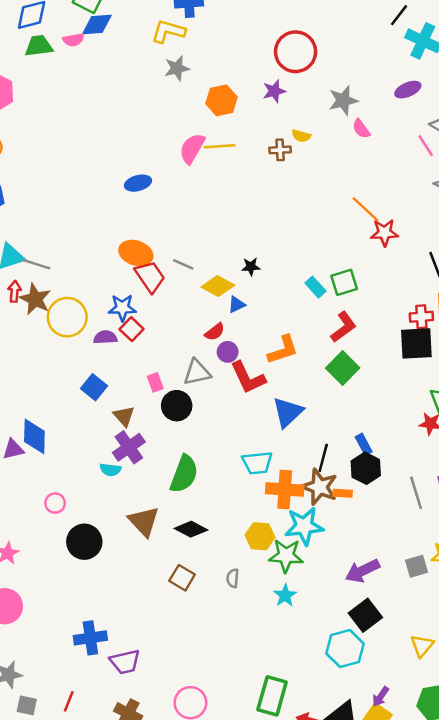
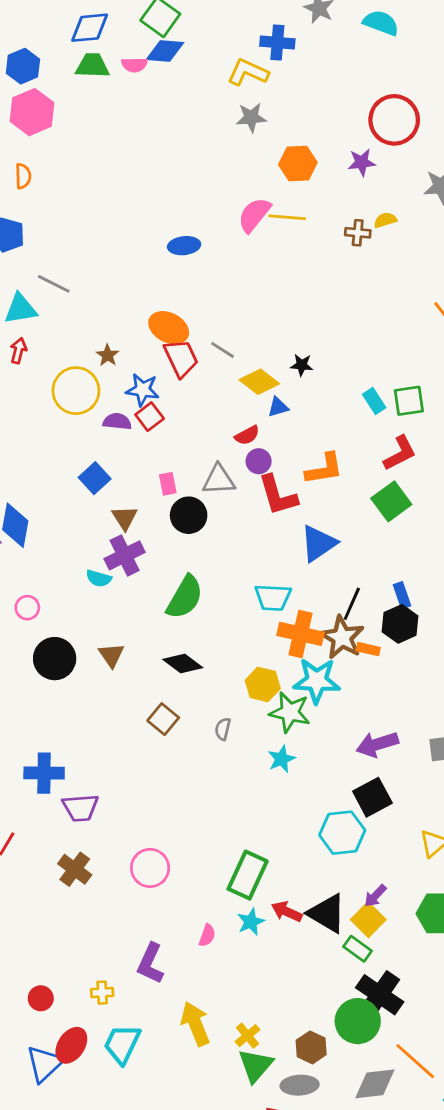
yellow semicircle: (301, 136) -> (385, 220), turned 138
gray line: (36, 264) -> (54, 284), moved
brown star: (35, 299) -> (108, 355), moved, size x0.6
brown triangle: (144, 521) -> (111, 655), moved, size x0.7

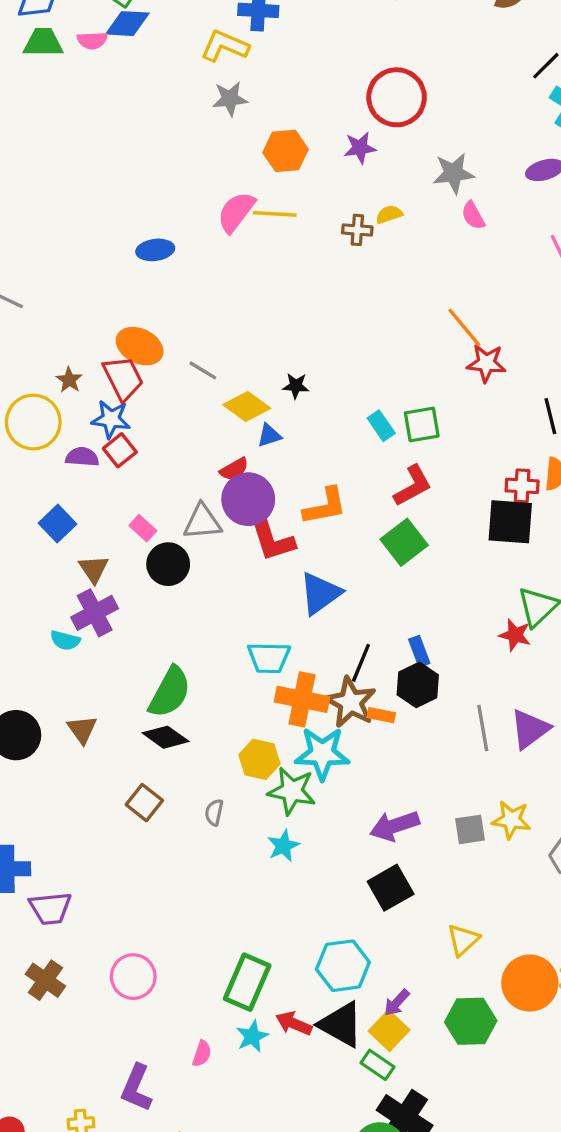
red trapezoid: (181, 358) -> (123, 378), moved
purple circle: (259, 461) -> (248, 499), size x1.8
pink rectangle: (168, 484) -> (143, 528), turned -35
green semicircle: (185, 597) -> (170, 692), moved
cyan hexagon: (342, 833) -> (343, 966), moved

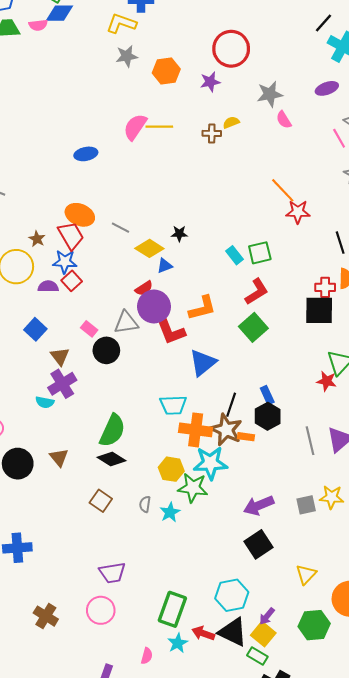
orange hexagon: (286, 151) -> (166, 71), moved
cyan star: (283, 846) -> (170, 512), moved
purple trapezoid: (50, 908) -> (112, 573), moved

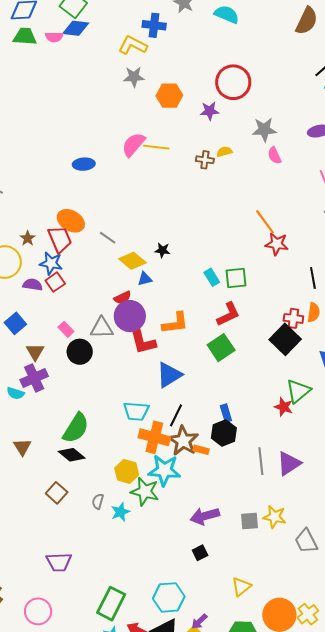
black square: (319, 310) -> (285, 339), turned 36
black line: (231, 405) -> (176, 415), moved
black square: (259, 544) -> (200, 553), size x0.6
pink circle: (101, 610) -> (38, 611), moved

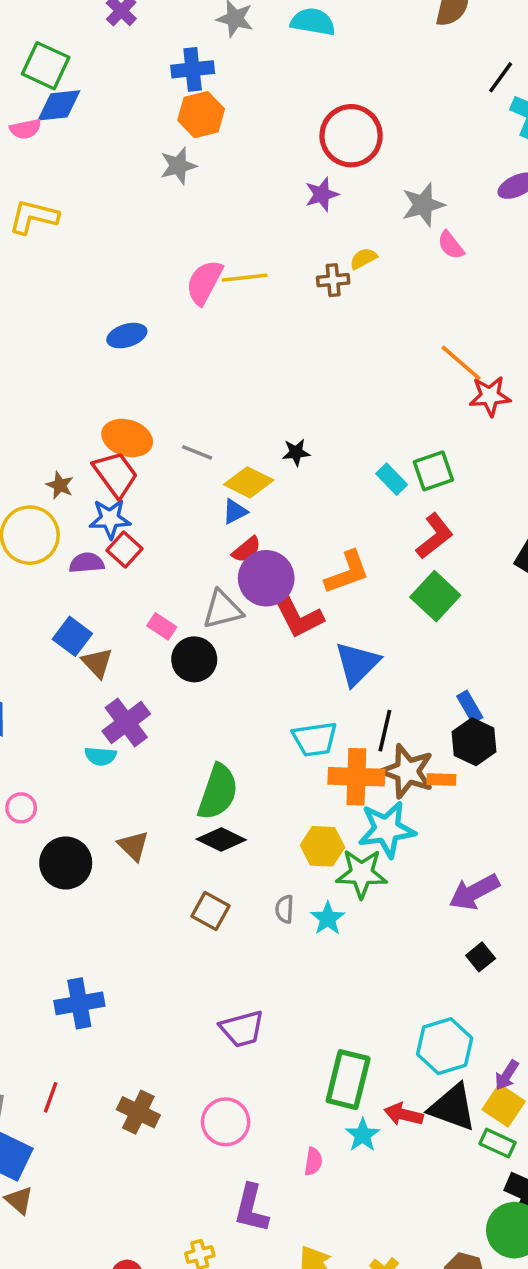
yellow L-shape: (133, 45) -> (34, 217), moved
orange hexagon: (169, 96) -> (201, 115), moved
blue triangle: (145, 279) -> (235, 512), moved
brown triangle: (35, 352) -> (97, 663), moved

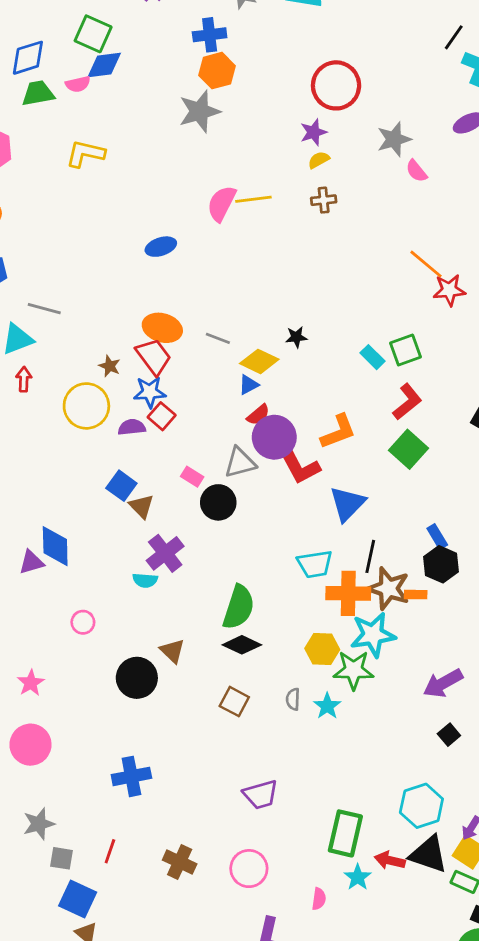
gray star: (178, 166) -> (199, 111), size x1.4
yellow semicircle: (363, 259) -> (319, 160), moved
black circle: (66, 863) -> (137, 678), moved

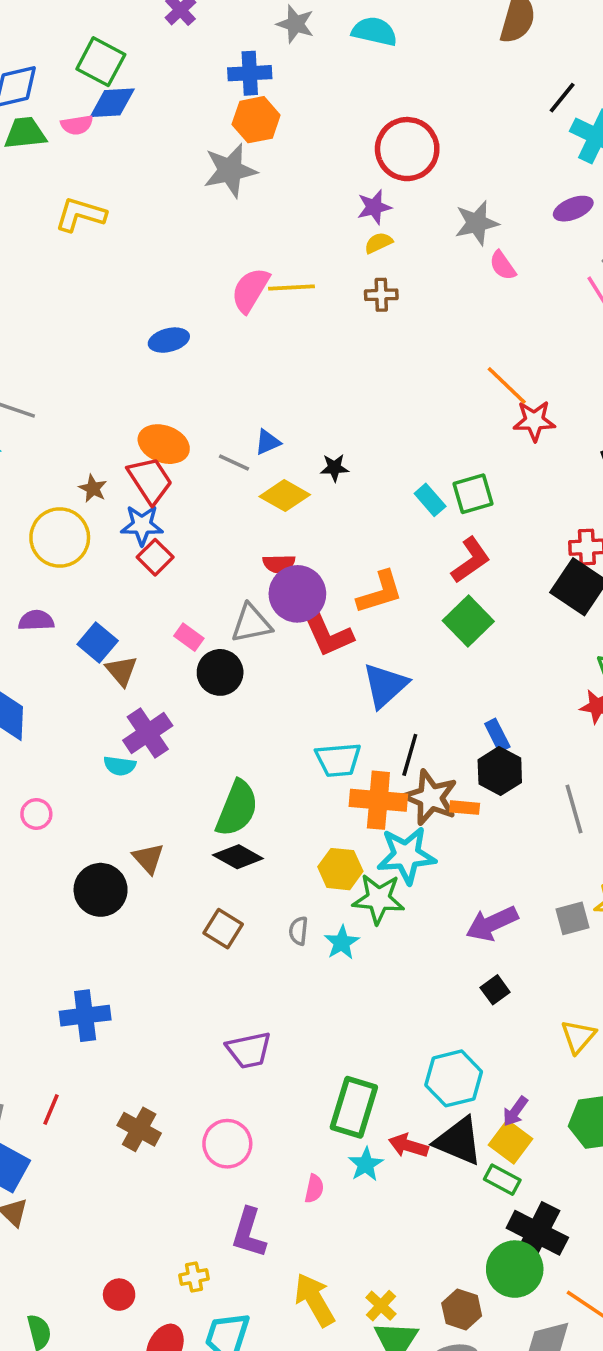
blue triangle: (249, 385) -> (268, 442), moved
red semicircle: (258, 415) -> (279, 564), turned 35
purple semicircle: (132, 427) -> (36, 620), moved

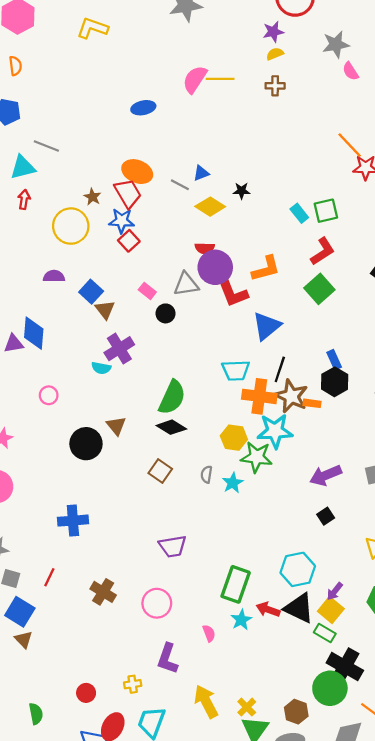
black circle: (220, 672) -> (165, 313), size x0.7
pink semicircle: (314, 1189) -> (209, 633), turned -35

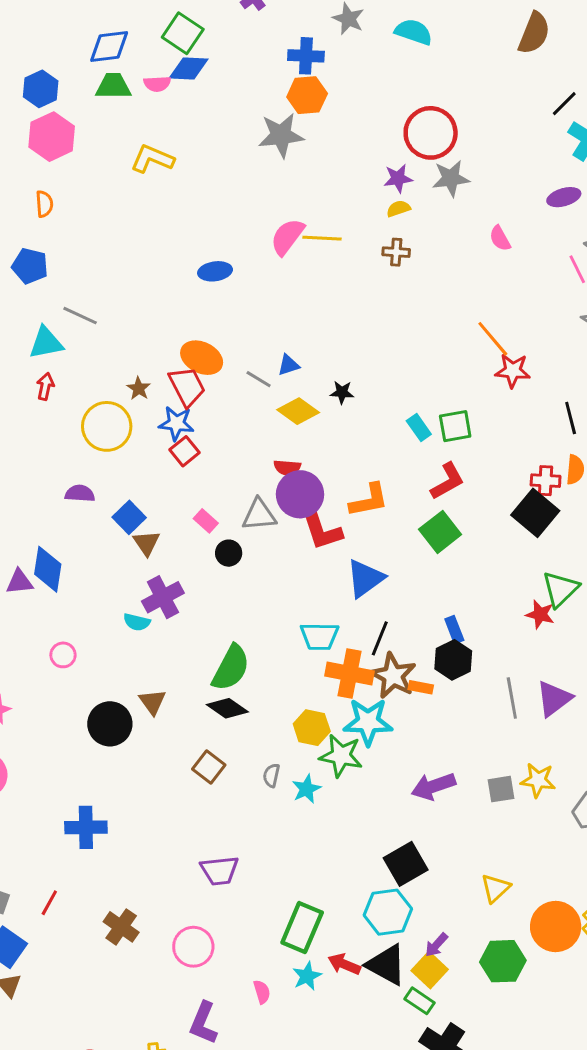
gray star: (336, 44) -> (451, 178), moved
black square: (326, 516) -> (406, 864), moved, size x1.8

